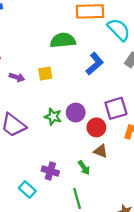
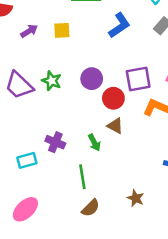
purple arrow: (17, 77) -> (29, 31), turned -56
green star: (53, 117) -> (52, 81), moved
cyan rectangle: (27, 189) -> (27, 160), turned -63

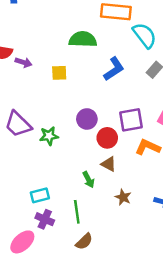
purple arrow: (29, 31) -> (23, 62), moved, turned 49
green star: (52, 81) -> (49, 136), moved, turned -30
purple cross: (55, 142) -> (45, 219), moved
cyan rectangle: (27, 160) -> (40, 195), moved
brown star: (136, 198) -> (123, 197), moved

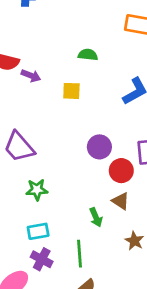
green semicircle: (83, 39) -> (88, 55), moved, size x0.6
green star: (49, 136) -> (37, 190), moved

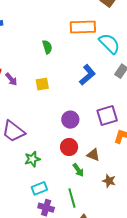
green semicircle: (88, 55) -> (47, 47), moved, turned 80
purple arrow: (31, 76) -> (11, 79), turned 40
red circle: (121, 171) -> (69, 147), moved

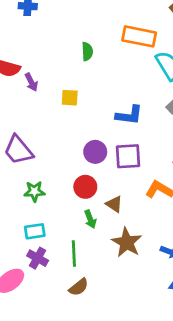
blue L-shape: (87, 75) -> (129, 115), moved, turned 35
purple square: (107, 116) -> (128, 156), moved
brown star: (109, 181) -> (127, 242), size x1.6

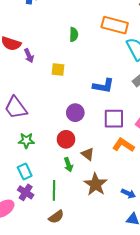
purple square: (128, 156) -> (114, 119), moved
cyan rectangle: (35, 231) -> (25, 171), turned 70

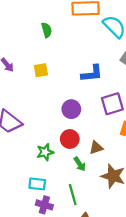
green star: (26, 141) -> (45, 152), moved
brown triangle: (88, 154) -> (96, 148), turned -40
cyan rectangle: (25, 171) -> (37, 184), turned -42

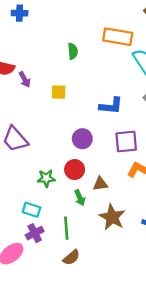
purple cross: (44, 205) -> (35, 233), turned 35

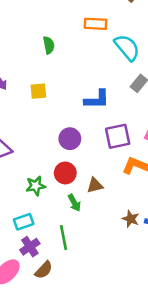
orange rectangle: (118, 37) -> (96, 24), size x0.7
cyan rectangle: (31, 210) -> (24, 222), turned -30
brown star: (112, 217) -> (131, 219), moved, size x0.6
brown semicircle: (71, 257) -> (44, 270), moved

